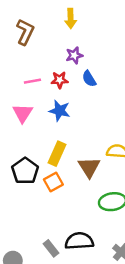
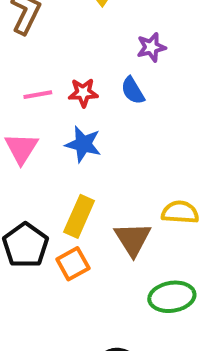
purple star: (74, 55) -> (151, 47), moved

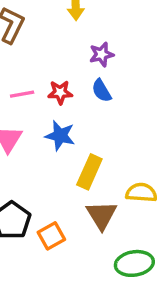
purple star: (151, 47) -> (102, 54), moved
yellow rectangle: (79, 216) -> (89, 172), moved

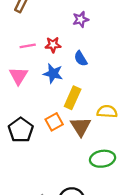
blue semicircle: (102, 91) -> (81, 59), moved
orange square: (51, 236) -> (54, 122), moved

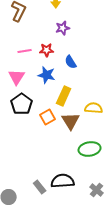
purple star: (81, 19) -> (63, 28), moved
black pentagon: (21, 130) -> (22, 104), moved

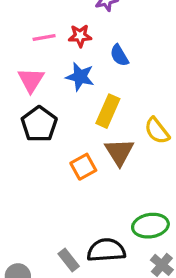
yellow semicircle: (94, 108) -> (157, 131), turned -132
orange square: (48, 117) -> (83, 167), moved
green ellipse: (90, 149) -> (150, 226), moved

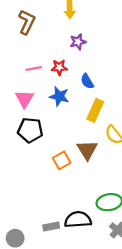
yellow rectangle: (108, 111) -> (95, 110), moved
black pentagon: (39, 124) -> (30, 130), turned -30
gray rectangle: (69, 260) -> (51, 227), turned -63

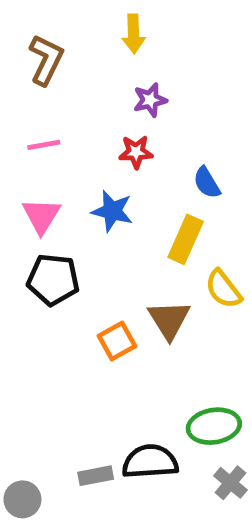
red star: (59, 67) -> (136, 152), moved
pink line: (34, 69) -> (44, 145), moved
blue semicircle: (87, 81) -> (207, 183), moved

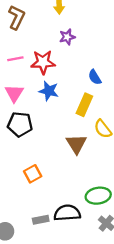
red star: (136, 152) -> (43, 62), moved, size x1.5
orange square: (117, 341) -> (33, 174), moved

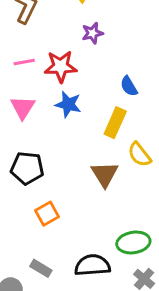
black pentagon: (20, 124) -> (27, 168), moved
gray rectangle: (41, 220) -> (41, 268), moved, turned 42

